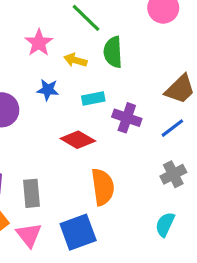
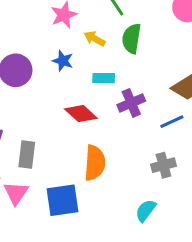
purple cross: (127, 118) -> (131, 103), turned 36

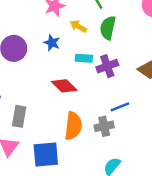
purple cross: (131, 103) -> (107, 66), moved
blue line: (172, 122) -> (120, 107), moved
gray cross: (163, 165) -> (104, 126), moved

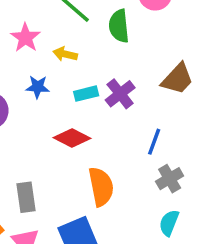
green semicircle: (108, 28) -> (119, 26), moved
blue line: (120, 107) -> (154, 142), turned -30
gray cross: (104, 126) -> (170, 179), moved

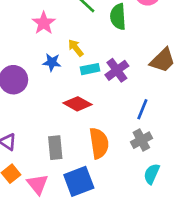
yellow arrow: (65, 54) -> (76, 48), moved, turned 36
gray cross: (170, 179) -> (141, 140), moved
gray rectangle: (26, 197) -> (55, 148), moved

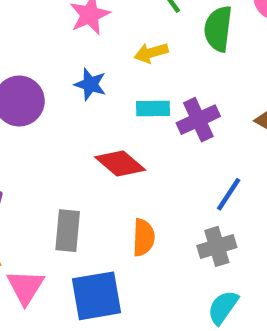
yellow arrow: (76, 48) -> (151, 53), moved, turned -78
orange semicircle: (99, 143) -> (144, 237), size x0.7

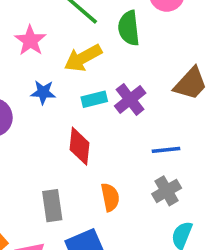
yellow arrow: (151, 53) -> (83, 58), size x1.5
red diamond: (120, 163) -> (80, 146), turned 69
blue line: (229, 194) -> (166, 150), turned 64

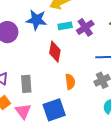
blue star: (43, 92) -> (37, 20), size x1.5
gray rectangle: (52, 206) -> (26, 84), moved

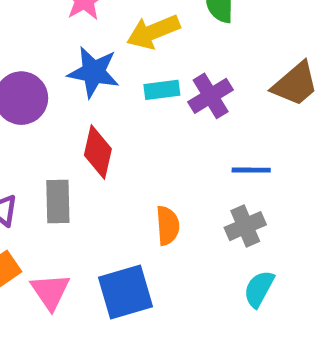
red diamond: (55, 52) -> (98, 152), moved
gray rectangle: (26, 84) -> (58, 202), moved

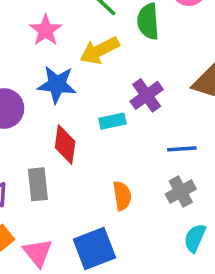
cyan rectangle: (162, 90) -> (112, 121), moved

